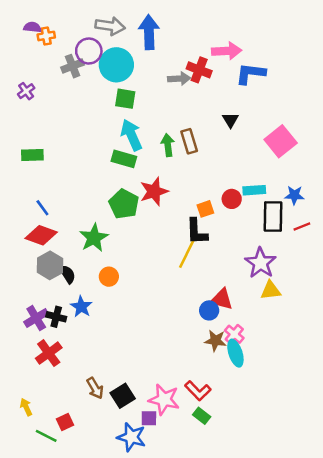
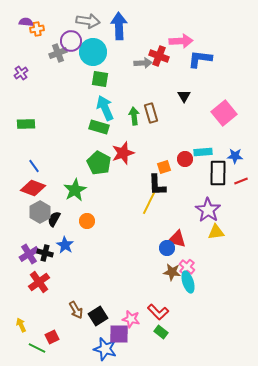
black semicircle: (67, 274) -> (54, 219), turned -119
pink star: (164, 399) -> (131, 319), size x0.7
purple square: (149, 418) -> (119, 334), size x1.5

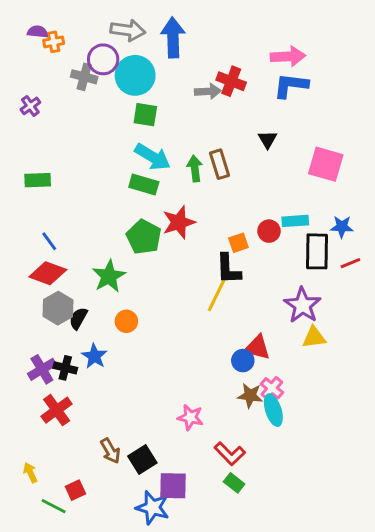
pink arrow: (181, 41) -> (288, 56), moved
gray cross: (58, 53) -> (84, 77), turned 36
cyan arrow: (105, 108) -> (153, 157), turned 145
pink square: (224, 113) -> (326, 164), turned -35
pink star: (131, 319) -> (190, 417), moved

